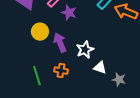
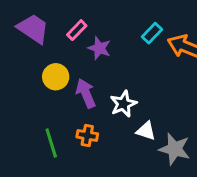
gray star: (119, 80) -> (175, 149), size x1.5

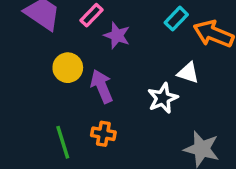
white star: (123, 104) -> (163, 98), moved
white triangle: (146, 131) -> (188, 73), moved

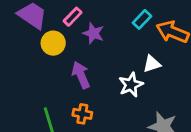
yellow circle: (68, 68) -> (53, 43), moved
white triangle: (188, 73) -> (152, 64), turned -36

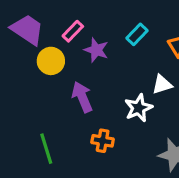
cyan rectangle: (142, 19) -> (137, 34), moved
orange cross: (82, 114) -> (103, 141), moved

